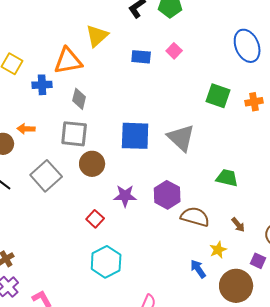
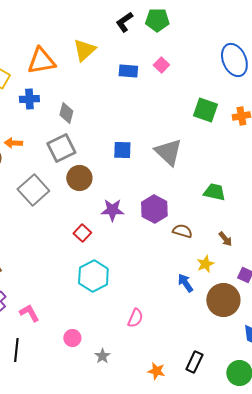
orange triangle: (68, 61) -> (41, 61), moved
gray square: (74, 134) -> (61, 148), turned -32
blue square: (135, 136) -> (122, 150), size x0.6
brown semicircle: (195, 217) -> (182, 231), size x0.7

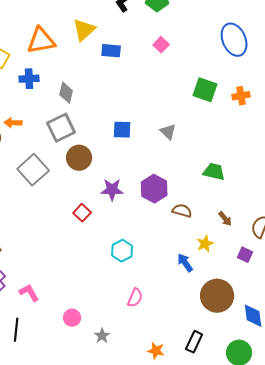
blue rectangle: (128, 71) -> (111, 51), moved
gray triangle: (168, 152) -> (168, 132), size x0.6
cyan hexagon: (93, 276) -> (122, 251), moved, size x0.7
brown circle: (223, 300) -> (217, 296), moved

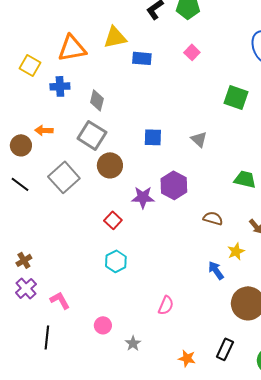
yellow triangle: (84, 30) -> (115, 37), turned 30
gray square: (61, 128) -> (92, 135), turned -32
purple hexagon: (154, 189) -> (174, 185), moved
cyan hexagon: (122, 251) -> (116, 261), moved

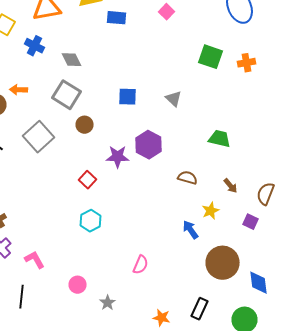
blue cross: (60, 86) -> (34, 46), turned 30
gray diamond: (97, 100) -> (72, 60), turned -40
brown circle: (110, 165) -> (84, 125), size x0.7

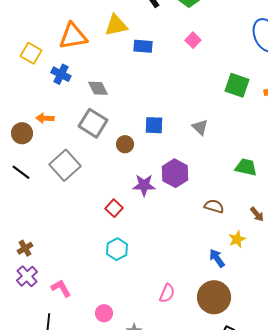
brown circle: (84, 125) -> (125, 144), moved
brown circle: (222, 263) -> (214, 297), moved

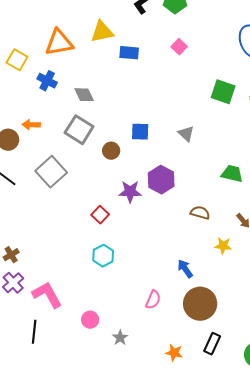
yellow star: (237, 239) -> (223, 246), turned 30
blue arrow: (217, 258) -> (185, 269), moved
pink L-shape: (61, 288) -> (47, 295), size x1.5

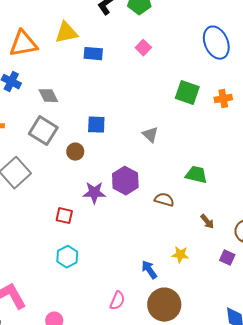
blue square: (140, 132) -> (96, 125), moved
brown semicircle: (200, 213) -> (164, 200), moved
red square: (100, 215) -> (64, 216), turned -30
yellow star: (223, 246) -> (180, 255), moved

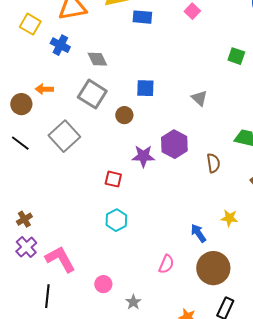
green square: (187, 93) -> (236, 56), size x0.7
brown semicircle: (164, 200) -> (213, 163), turned 66

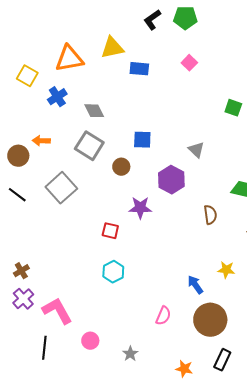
blue cross: (60, 45) -> (57, 97), turned 30
purple hexagon: (174, 144) -> (171, 180), moved
pink circle: (103, 284) -> (90, 341), moved

